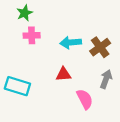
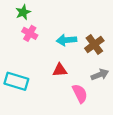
pink cross: (32, 35) -> (30, 33), turned 32
gray arrow: (106, 79) -> (100, 75), turned 48

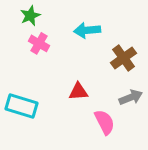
cyan arrow: (66, 40) -> (87, 30), moved

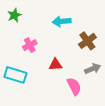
green star: (30, 16) -> (14, 15), moved
pink cross: (39, 43) -> (30, 45), moved, turned 32

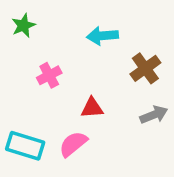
cyan rectangle: (15, 75) -> (25, 146), moved
pink semicircle: (74, 86) -> (73, 144), moved, turned -102

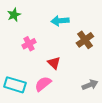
red triangle: (92, 108) -> (54, 63), turned 48
gray arrow: (154, 115) -> (90, 85), moved

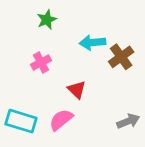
green star: (14, 15) -> (47, 20), moved
cyan arrow: (60, 21) -> (92, 42), moved

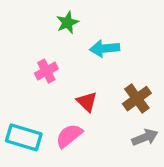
green star: (47, 20) -> (67, 23), moved
brown cross: (121, 57) -> (137, 99), moved

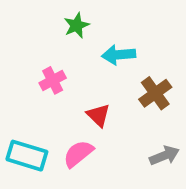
brown cross: (137, 99) -> (155, 93), moved

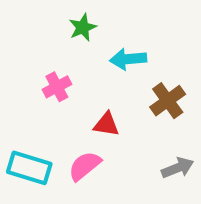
red triangle: (98, 115) -> (106, 124), turned -35

